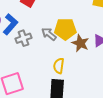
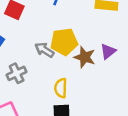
gray cross: (23, 38) -> (17, 73), moved

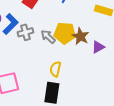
brown star: (85, 57) -> (80, 36), moved
gray cross: (17, 73) -> (25, 32), moved

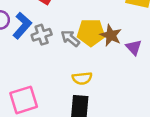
purple triangle: (98, 47) -> (134, 47), turned -40
yellow semicircle: (55, 69) -> (82, 78), turned -105

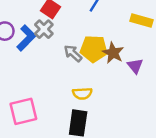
gray cross: (42, 35) -> (44, 29), moved, turned -30

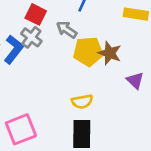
gray arrow: (73, 53) -> (67, 30), moved
purple triangle: (135, 66) -> (135, 80), moved

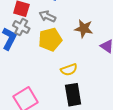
yellow pentagon: (88, 52) -> (50, 39), moved

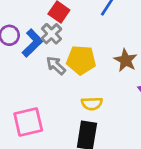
gray arrow: (47, 16) -> (56, 66), moved

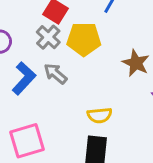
blue L-shape: (32, 43) -> (24, 78), moved
yellow pentagon: (81, 60) -> (84, 39), moved

